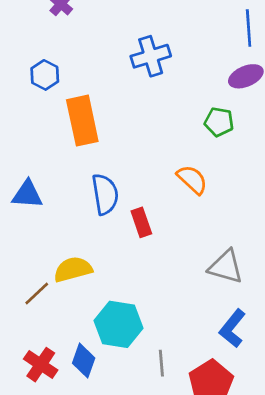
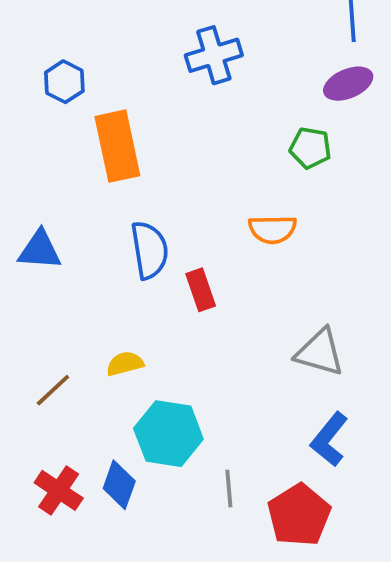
orange semicircle: (192, 180) -> (272, 229), turned 136
yellow semicircle: (73, 269) -> (125, 364), moved, size x0.7

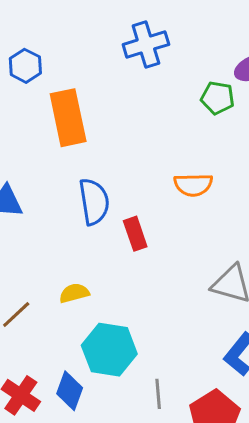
green pentagon: (310, 148) -> (218, 98), moved

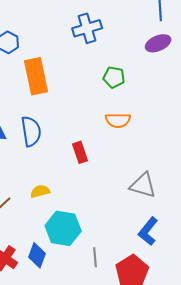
green pentagon: (218, 98) -> (114, 77), moved
blue semicircle: (94, 202) -> (31, 131), moved

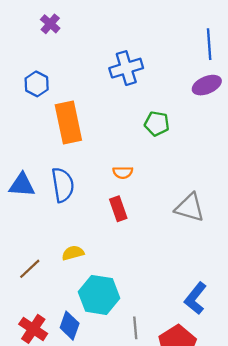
orange semicircle: (118, 120) -> (123, 172), moved, size x0.7
gray triangle: (143, 185) -> (190, 208), moved

